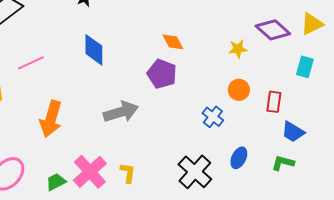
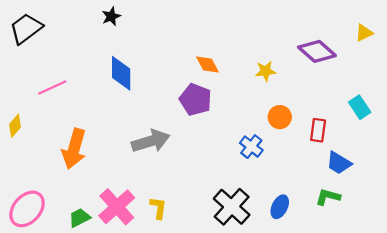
yellow triangle: (312, 24) -> (364, 33), moved, size x0.7
yellow star: (238, 49) -> (266, 71), moved
cyan rectangle: (305, 67) -> (360, 107), moved, turned -50
blue ellipse: (239, 158) -> (280, 207), moved

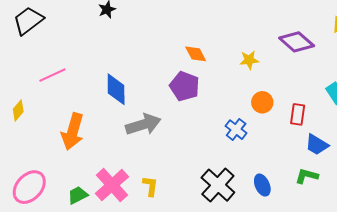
blue diamond: (121, 73) -> (116, 89), moved
blue ellipse: (280, 207) -> (262, 185), turned -50

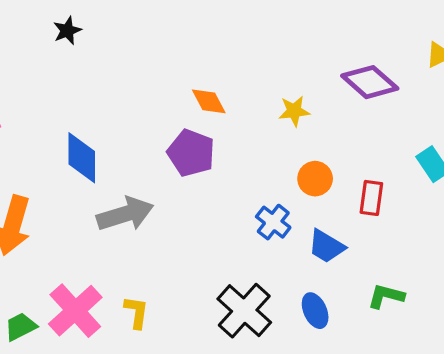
blue trapezoid: (317, 145) -> (326, 246), moved

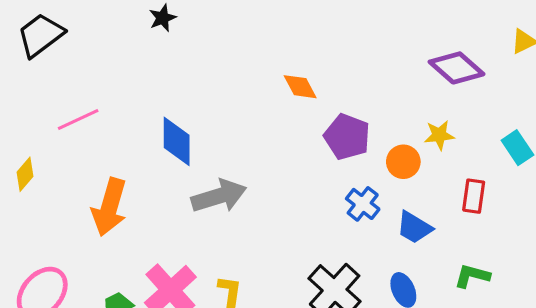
yellow star: (294, 111) -> (439, 135), moved
purple pentagon: (191, 153) -> (347, 137), moved
red rectangle: (371, 198) -> (474, 196), moved

